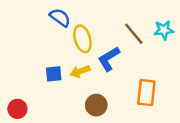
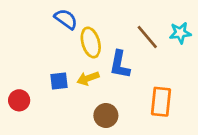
blue L-shape: (109, 59) -> (120, 65), turned -48
red circle: (17, 109) -> (19, 100), moved

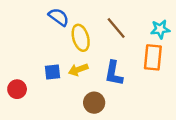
brown line: (147, 37) -> (116, 28), moved
blue L-shape: (120, 65) -> (114, 73), moved
orange rectangle: (161, 102) -> (153, 57), moved

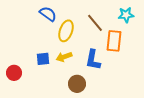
cyan star: (160, 29) -> (126, 15), moved
yellow ellipse: (81, 38) -> (66, 31), turned 35
orange rectangle: (153, 57) -> (114, 41), moved

